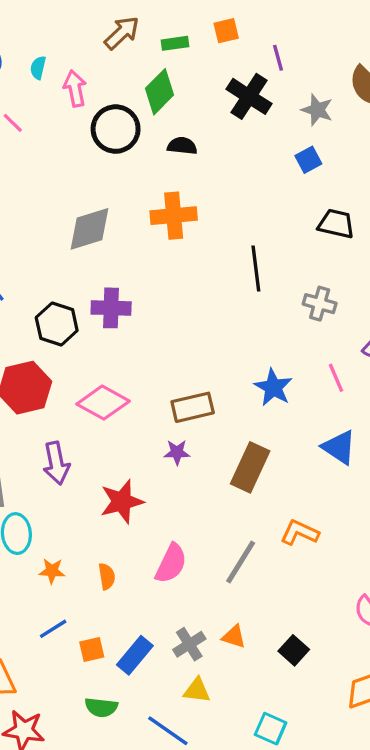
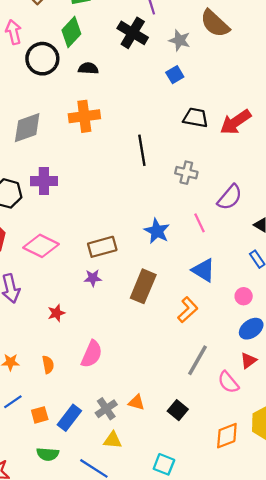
red star: (122, 502) -> (56, 313), size x0.6
orange L-shape: (300, 533) -> (188, 310), moved, turned 115
gray line: (241, 562) -> (197, 360), moved

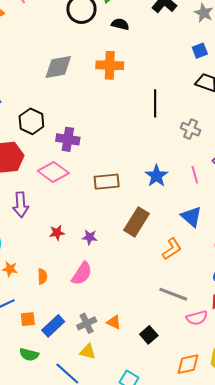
blue square: (175, 75) -> (200, 51), moved
purple cross: (44, 181) -> (68, 139), moved
purple star: (93, 278) -> (90, 237), moved
gray line: (197, 360) -> (173, 294), turned 72
pink semicircle: (228, 382) -> (197, 318), turned -75

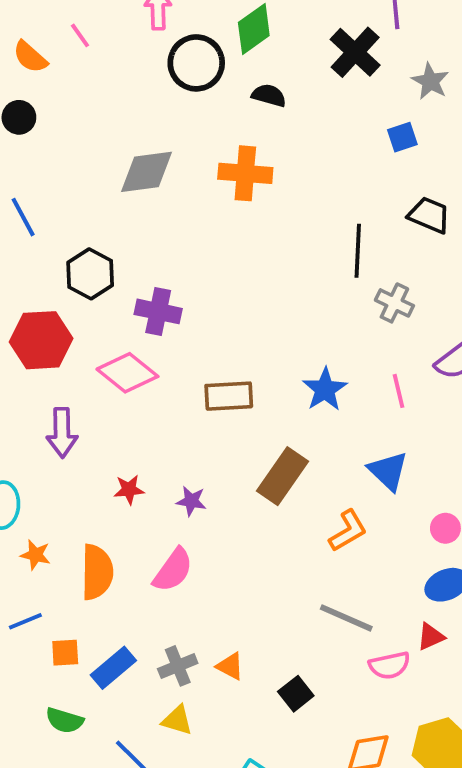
blue square: (200, 51) -> (402, 137), moved
black line: (155, 103) -> (358, 251), moved
orange semicircle: (42, 276) -> (97, 572), size x1.8

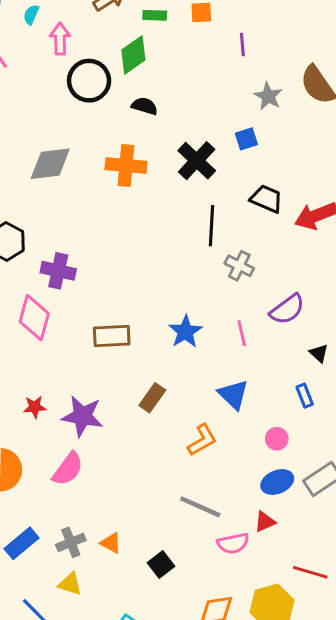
black cross: (355, 52) -> (197, 161), moved
pink diamond: (127, 373) -> (34, 318), turned 66
brown rectangle: (282, 476) -> (152, 398), size x0.7
purple star: (191, 501) -> (82, 416), size x1.8

